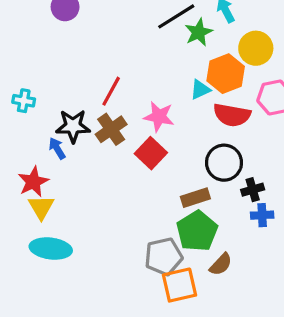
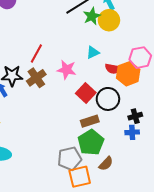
yellow circle: (256, 48) -> (109, 20), moved
orange hexagon: (226, 74) -> (128, 74), moved
red semicircle: (232, 115) -> (113, 69), size x0.7
red square: (151, 153) -> (86, 93), moved
black cross: (253, 190) -> (135, 116), moved

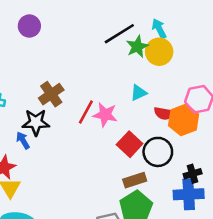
red line: (36, 54) -> (86, 112), moved
brown cross: (36, 78) -> (51, 94), moved
blue cross: (132, 132) -> (189, 194), size x1.6

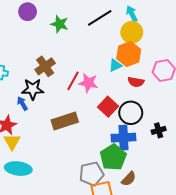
green star: (137, 47) -> (60, 24), moved, turned -30
orange hexagon: (184, 120) -> (129, 54), moved
brown rectangle: (135, 180) -> (65, 121), moved, size x1.4
blue cross: (189, 194) -> (124, 138), moved

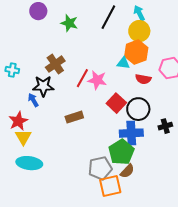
black line: (100, 18) -> (108, 17), turned -30
cyan triangle: (115, 65) -> (123, 63), turned 32
brown rectangle: (65, 121) -> (74, 117), size x0.7
brown semicircle: (129, 179) -> (127, 171), moved

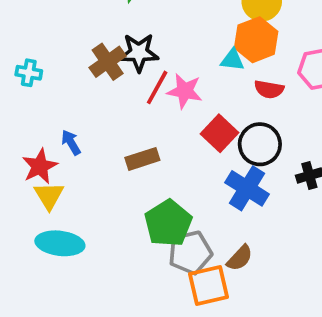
black star: (43, 86) -> (139, 53), moved
blue arrow: (33, 100) -> (71, 142), moved
blue cross: (131, 133) -> (247, 188), turned 35
green pentagon: (121, 152) -> (168, 223), moved

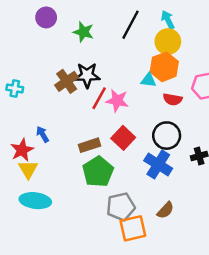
red square: (220, 133) -> (123, 138), moved
green pentagon: (168, 223) -> (98, 172), moved
brown semicircle: (240, 258) -> (165, 210), moved

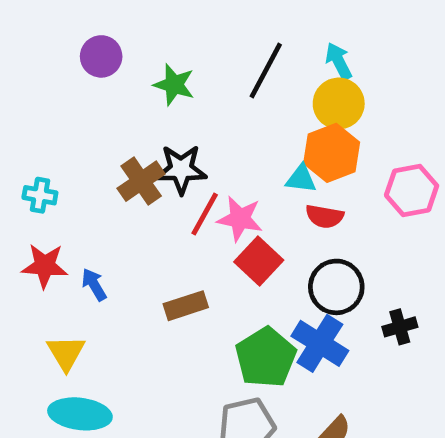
red semicircle: (173, 99) -> (325, 216), moved
red square: (123, 138) -> (259, 261), moved
red star: (22, 150) -> (45, 266), moved, turned 30
green pentagon: (98, 172) -> (266, 357), moved

